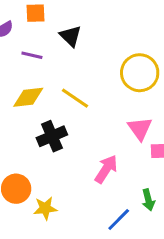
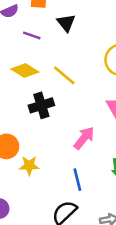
yellow diamond: (28, 97) -> (25, 70), turned 32
blue line: (119, 220) -> (77, 180), moved, turned -65

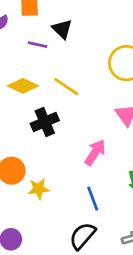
purple line: (32, 35) -> (38, 45), moved

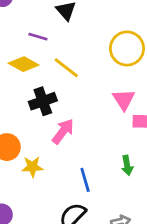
purple line: (38, 45) -> (38, 37), moved
pink arrow: (95, 153) -> (63, 131), moved

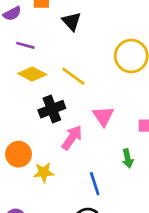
purple line: (38, 37) -> (25, 45), moved
pink triangle: (124, 100) -> (103, 116), moved
green arrow: (127, 165) -> (128, 158), moved

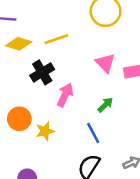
yellow line: (73, 76) -> (56, 39), turned -45
pink triangle: (103, 116) -> (105, 63), moved
green arrow: (128, 158) -> (105, 105), moved, turned -112

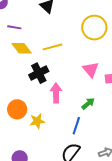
yellow diamond: (19, 44) -> (22, 48), turned 30
pink arrow: (65, 95) -> (56, 93), turned -30
blue line: (93, 133) -> (76, 126), turned 42

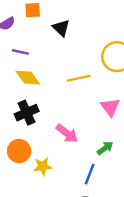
yellow line: (53, 47) -> (79, 78), moved
black cross: (39, 73) -> (27, 113), moved
pink arrow: (56, 93) -> (67, 133), turned 126

